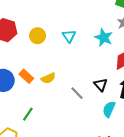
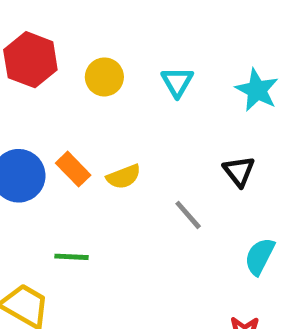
black triangle: (101, 85) -> (239, 171), moved
green line: (28, 114) -> (71, 257), turned 56

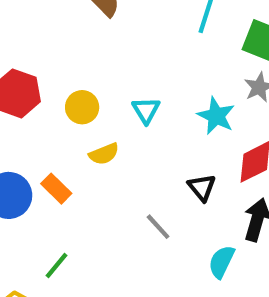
yellow semicircle: (124, 177) -> (104, 154), moved
green line: (71, 257) -> (57, 266), turned -52

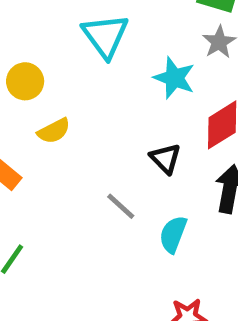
cyan triangle: (146, 110) -> (105, 36), moved, size x1.5
cyan semicircle: (222, 262) -> (173, 234), moved

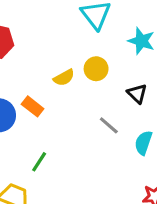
yellow circle: (25, 81) -> (96, 69), moved

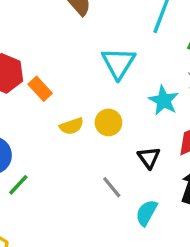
orange rectangle: (33, 106) -> (40, 89), moved
green line: (39, 162) -> (18, 185), moved

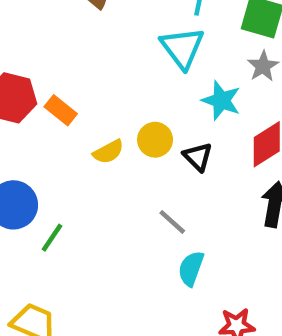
cyan triangle: (118, 63) -> (182, 48), moved
black triangle: (149, 158) -> (198, 157), moved
cyan semicircle: (146, 213) -> (191, 268), moved

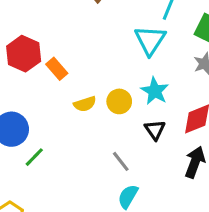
cyan star: (221, 100) -> (155, 91), moved
black triangle: (198, 157) -> (155, 130), moved

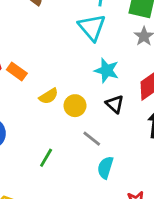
yellow circle: (119, 101) -> (75, 106), moved
green line: (34, 157) -> (46, 158), moved

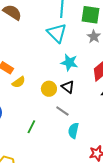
yellow semicircle: (49, 96) -> (19, 82), moved
black triangle: (115, 104) -> (68, 87), moved

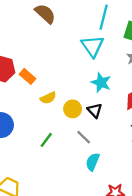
yellow semicircle: (19, 82) -> (48, 98), moved
green line: (31, 127) -> (46, 140), moved

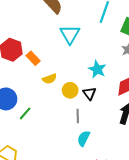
cyan triangle: (92, 46) -> (70, 34), moved
gray line: (84, 137) -> (78, 116), turned 40
green line: (46, 140) -> (25, 113), moved

